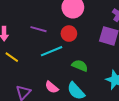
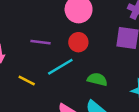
yellow line: (12, 57) -> (27, 80), moved

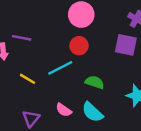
purple line: (41, 42) -> (22, 38), moved

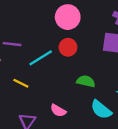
cyan line: (60, 68) -> (41, 58), moved
cyan semicircle: (92, 112) -> (101, 110), moved

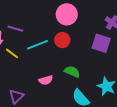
yellow line: (21, 83) -> (12, 53), moved
pink semicircle: (58, 111) -> (46, 80), moved, turned -56

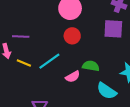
cyan line: (37, 45) -> (49, 61), moved
pink semicircle: (46, 80) -> (73, 77), moved

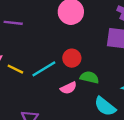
red circle: (72, 36) -> (72, 58), moved
purple line: (21, 37) -> (13, 23), moved

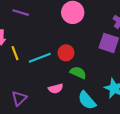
yellow line: (15, 69) -> (15, 53), turned 32
pink semicircle: (69, 88) -> (56, 89), moved

